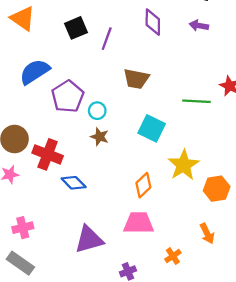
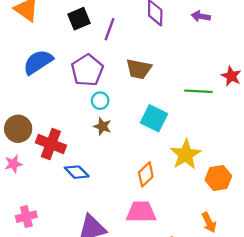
purple pentagon: (68, 96) -> (87, 70), moved

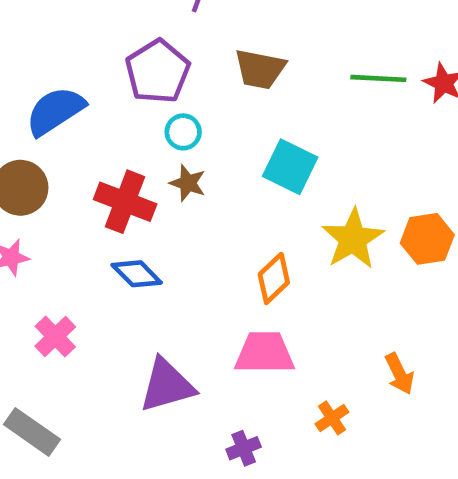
blue semicircle: (38, 62) -> (55, 111), moved
green line: (198, 91) -> (378, 78), moved
red cross: (51, 144) -> (125, 202), moved
orange hexagon: (218, 178) -> (427, 239), moved
pink cross: (26, 217) -> (55, 337), moved, turned -30

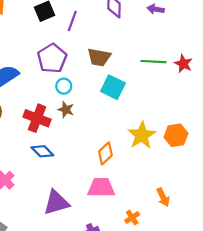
cyan square: (290, 167) -> (113, 87), moved

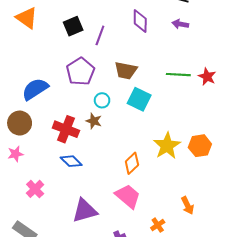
cyan circle: (64, 86) -> (102, 100), moved
pink trapezoid: (101, 188) -> (128, 196), turned 40

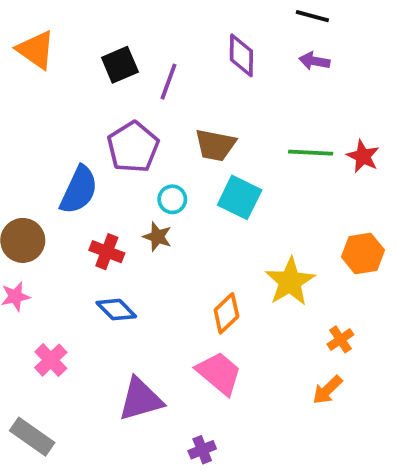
blue semicircle: (35, 89) -> (79, 190), moved, turned 148
red cross: (66, 129) -> (107, 252), size x0.7
orange hexagon: (200, 146) -> (363, 254), moved
orange arrow: (188, 205) -> (327, 390), turned 72
orange cross: (158, 225) -> (340, 339), moved

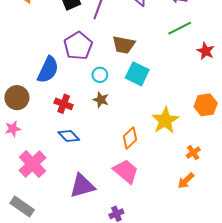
green line: (311, 153) -> (180, 28), moved, turned -30
brown star: (157, 237) -> (101, 100), moved
pink cross: (51, 360) -> (32, 164), size x1.5

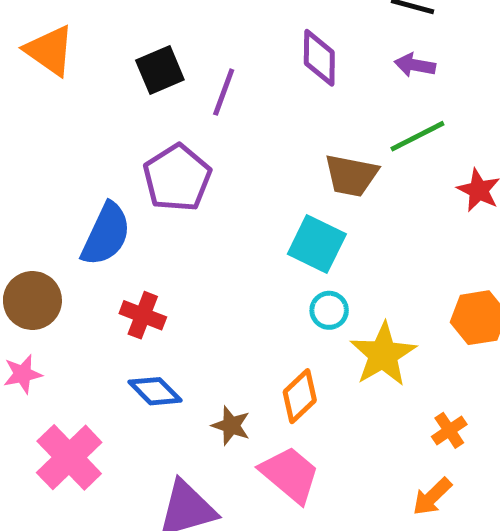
brown trapezoid: (124, 45) -> (351, 175), moved
cyan circle: (100, 75) -> (329, 310), moved
brown star: (101, 100) -> (231, 426), moved

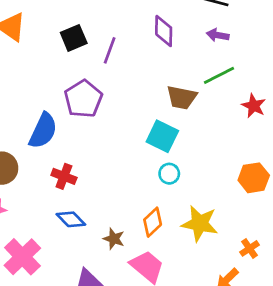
yellow star: (383, 354) -> (200, 224), moved, turned -30
orange cross: (449, 430) -> (250, 248), moved

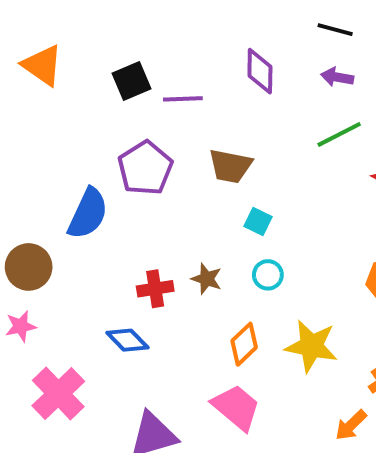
purple line: (110, 50) -> (183, 99), turned 68
brown trapezoid: (182, 97) -> (230, 166), moved
cyan square: (162, 136) -> (258, 221), size x0.6
red cross: (64, 176) -> (155, 289), moved, turned -30
brown star: (114, 239) -> (207, 279), moved

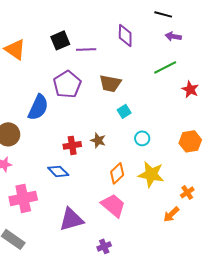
orange triangle: (42, 65) -> (15, 49), moved
purple arrow: (337, 77) -> (173, 36), moved
cyan square: (258, 221) -> (124, 111), turned 32
cyan circle: (268, 275) -> (142, 138), moved
pink cross: (58, 394) -> (23, 198), turned 32

